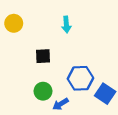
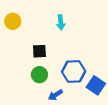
green circle: (43, 91) -> (39, 75), moved

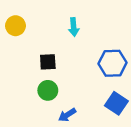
blue hexagon: (74, 71) -> (112, 63), moved

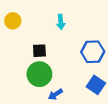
green circle: (48, 90) -> (39, 74), size x1.5

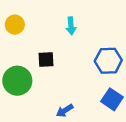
green circle: (39, 74) -> (17, 81), moved

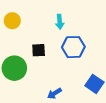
blue hexagon: (108, 61) -> (73, 47), moved

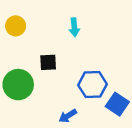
blue hexagon: (73, 47) -> (93, 85), moved

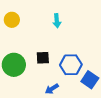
black square: (48, 62) -> (43, 58), moved

